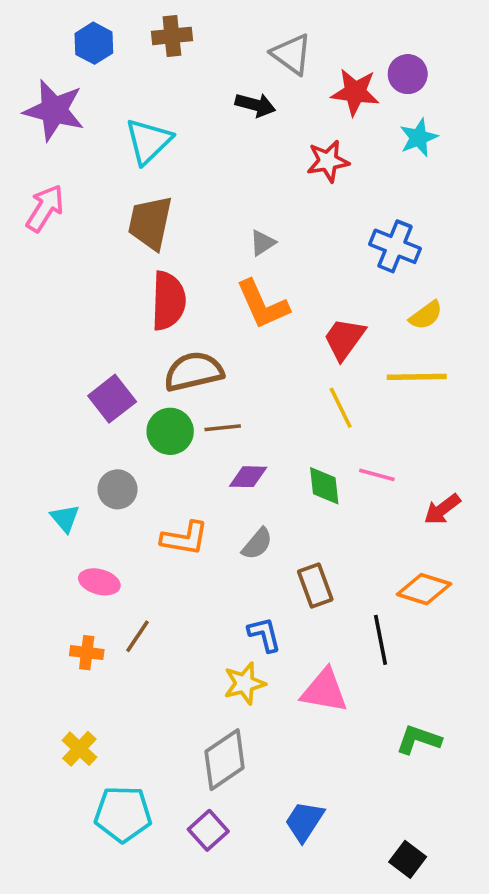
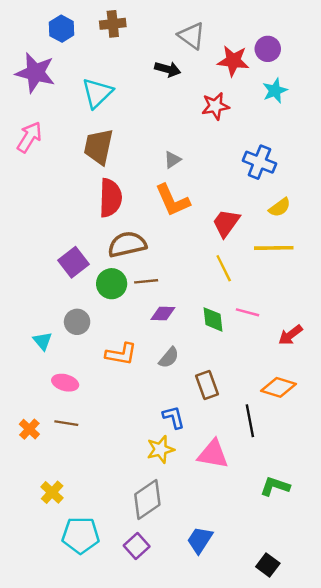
brown line: (137, 636) -> (66, 423), moved, turned 65
orange cross: (87, 653) -> (29, 429), moved, turned 36

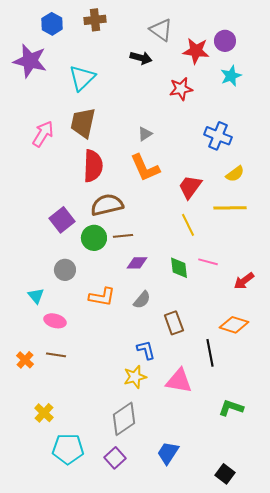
pink arrow: (29, 137) -> (43, 134), moved
cyan triangle: (42, 341) -> (36, 296), moved

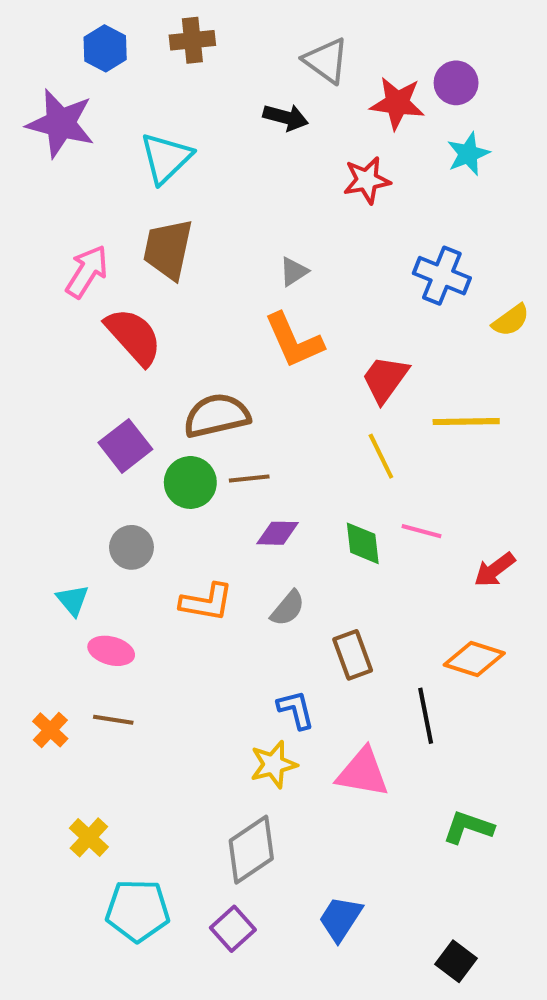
red semicircle: (93, 166) -> (134, 336), moved, turned -44
yellow semicircle: (235, 174) -> (511, 320), moved

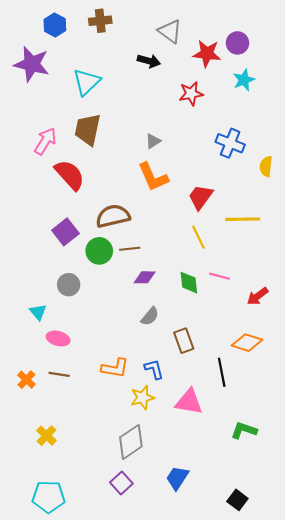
yellow semicircle: (511, 320) -> (266, 166), turned 132
orange L-shape: (207, 602) -> (115, 368), moved
cyan pentagon: (138, 910) -> (49, 497), moved

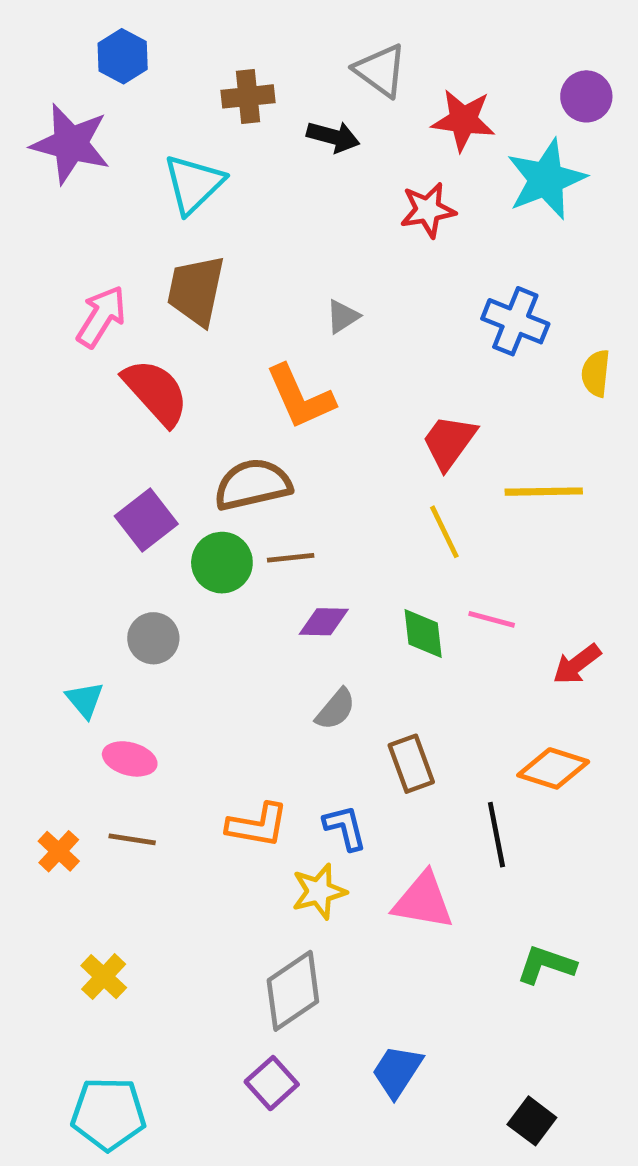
brown cross: (100, 21) -> (248, 96), moved
purple circle: (237, 43) -> (586, 96), moved
cyan star: (244, 80) -> (546, 179), size x1.6
orange L-shape: (153, 177) -> (300, 397), moved

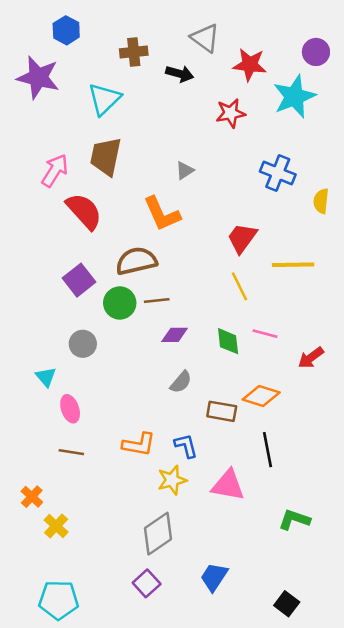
pink ellipse: (130, 759) -> (70, 409), turned 56
brown rectangle: (411, 764) -> (222, 411), turned -60
orange diamond: (553, 768) -> (261, 396), moved
orange cross: (59, 851) -> (32, 497), moved

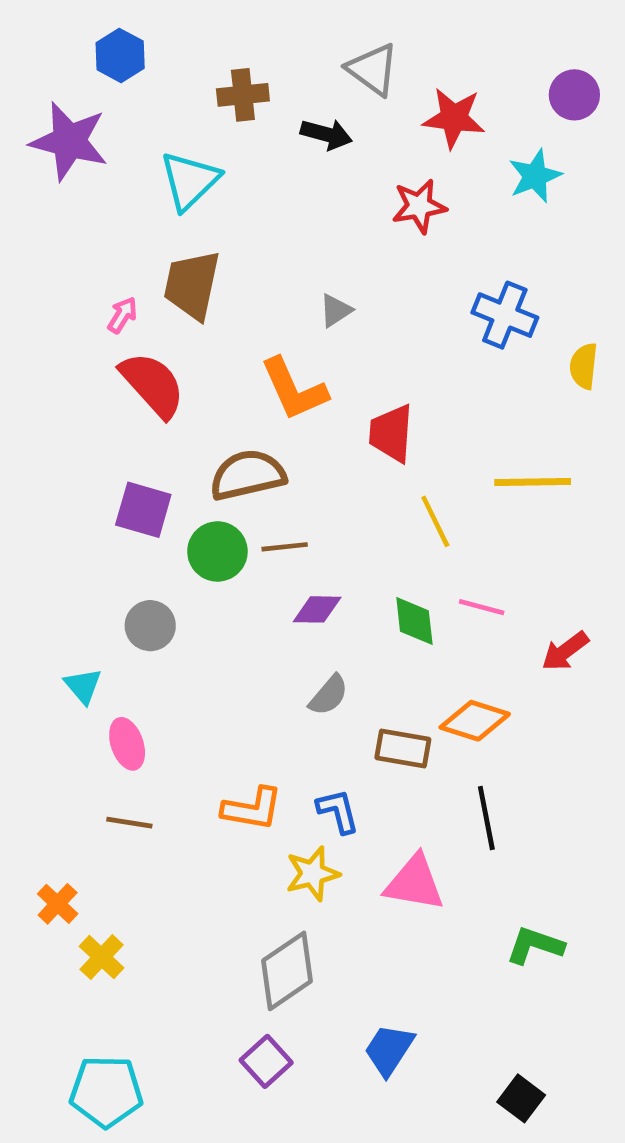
cyan star: (294, 97) -> (535, 176), size x0.7
pink arrow: (55, 170) -> (122, 315), moved, size x0.6
red trapezoid: (242, 238) -> (391, 433), moved, turned -32
purple square: (79, 280) -> (143, 510), turned -36

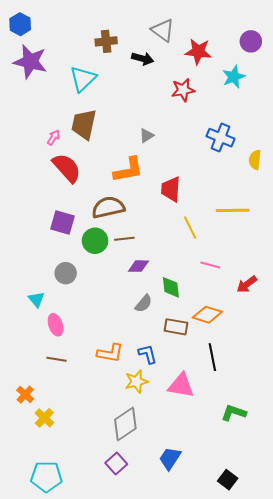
blue hexagon: (120, 55) -> (20, 24), moved
orange L-shape: (294, 389) -> (128, 170), turned -76
green diamond: (414, 621) -> (171, 287), moved

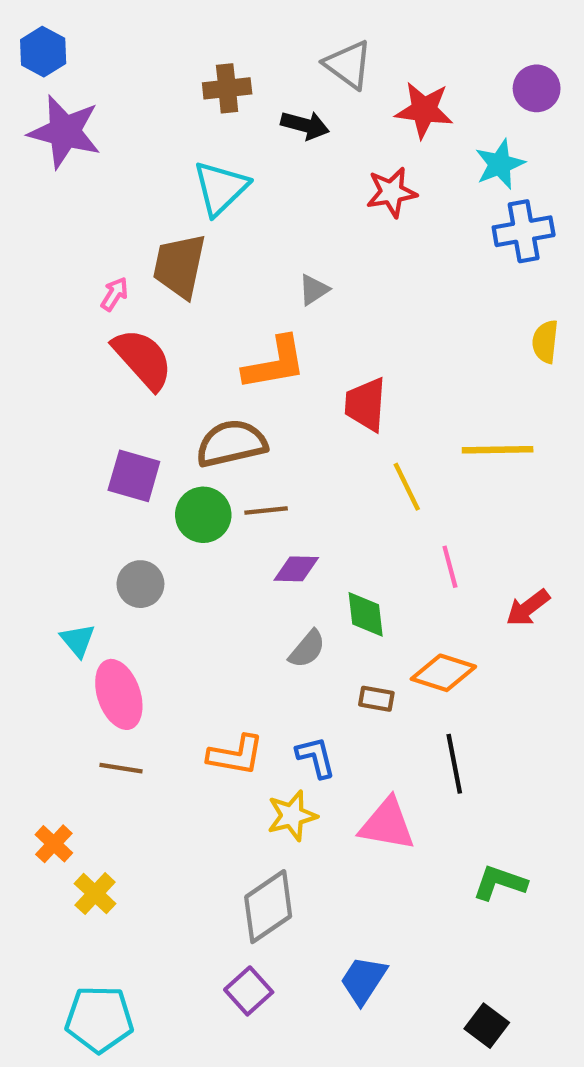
cyan triangle: (83, 79) -> (221, 188), moved
blue cross: (220, 138) -> (524, 231), moved, turned -32
pink line: (210, 265) -> (450, 567), turned 60
pink ellipse: (56, 325) -> (119, 694), size x1.4
brown rectangle: (176, 327) -> (376, 699), size x0.7

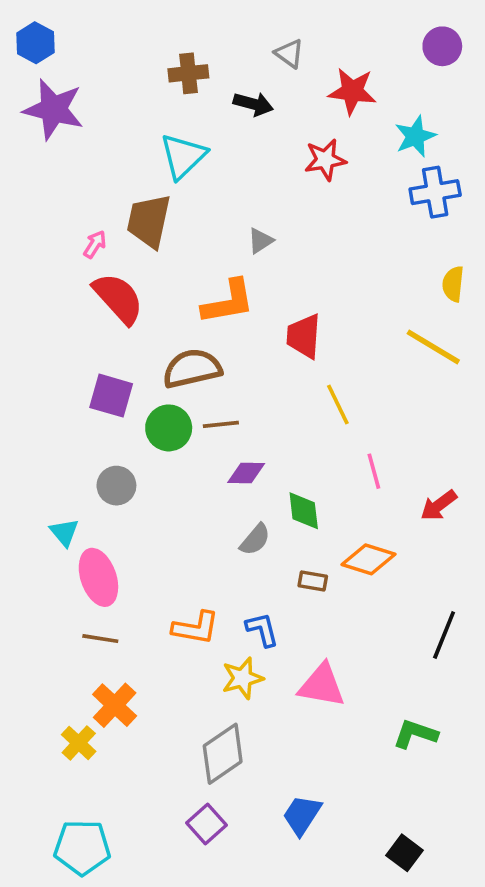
gray triangle: (348, 65) -> (289, 54), size x0.7
purple circle: (537, 88) -> (442, 46), moved
yellow line: (498, 450) -> (433, 347), moved, turned 32
black line: (454, 764) -> (444, 635), moved, turned 33
orange cross: (54, 844) -> (115, 705), moved, size x1.4

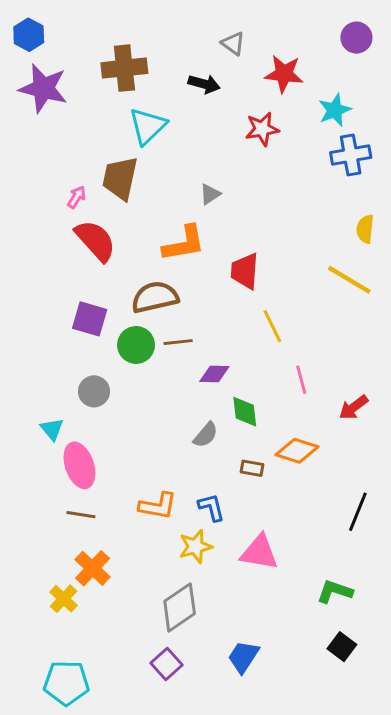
brown cross: (188, 73) -> (124, 68), moved, size x1.4
purple diamond: (246, 473) -> (214, 374), moved
black square: (404, 853) -> (342, 647), moved

